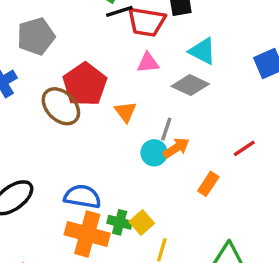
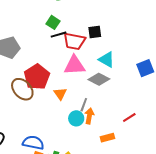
pink triangle: (148, 63) -> (74, 65), size x1.6
orange arrow: (176, 148) -> (89, 116), turned -49
orange rectangle: (208, 184) -> (107, 138), turned 40

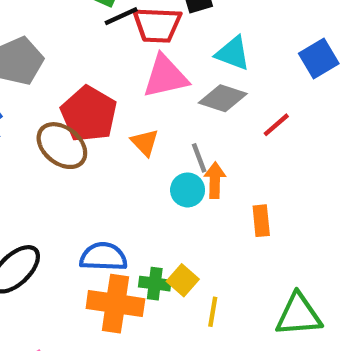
gray line: (84, 105) -> (199, 158), turned -32
red line: (129, 118) -> (276, 125), moved
orange rectangle: (107, 138) -> (261, 221), turned -72

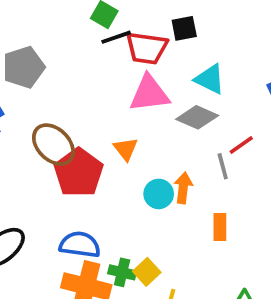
red pentagon: (89, 114) -> (79, 173), moved
gray line: (199, 158) -> (223, 166), moved

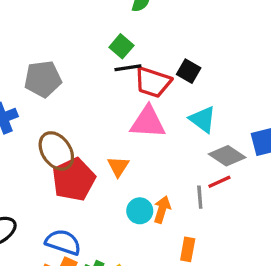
black square: (184, 28) -> (189, 71), turned 30
gray diamond: (197, 117) -> (227, 156), moved

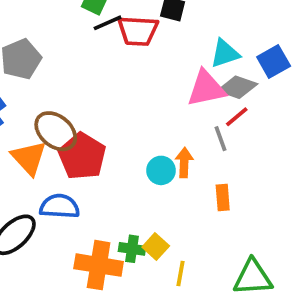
cyan triangle: (203, 119) -> (225, 53), moved, turned -40
pink triangle: (148, 122) -> (206, 89), moved
orange triangle: (118, 166) -> (29, 158), moved, size x1.5
blue semicircle: (63, 242) -> (60, 206), moved

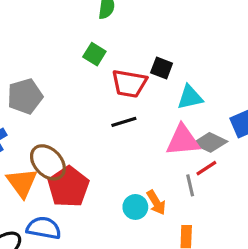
black line: (108, 23) -> (124, 122), moved
cyan triangle: (225, 53) -> (190, 97), moved
orange arrow: (184, 163) -> (156, 202), turned 140

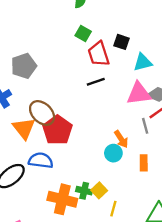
green square: (94, 54) -> (83, 33), moved
red trapezoid: (129, 84) -> (99, 54), turned 64
cyan circle: (135, 207) -> (113, 153), moved

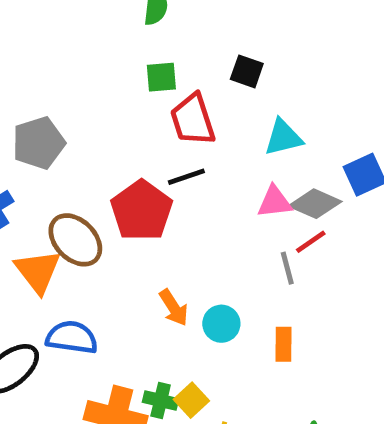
green square: (83, 33) -> (161, 77), turned -35
black square: (122, 42) -> (247, 71), moved
pink triangle: (139, 94) -> (275, 202), size x0.7
red pentagon: (57, 130) -> (142, 211), moved
orange arrow: (121, 139) -> (174, 308), moved

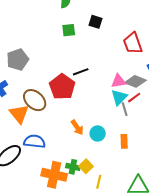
black square: (247, 71) -> (96, 22), moved
red trapezoid: (193, 120) -> (133, 43), moved
cyan triangle: (283, 138) -> (119, 97), moved, turned -30

